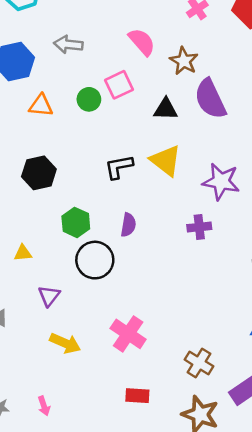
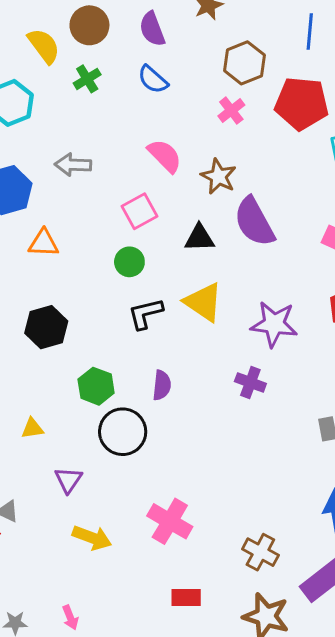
green circle: (89, 99) -> (129, 262), moved
purple cross: (199, 227) -> (250, 382), turned 30

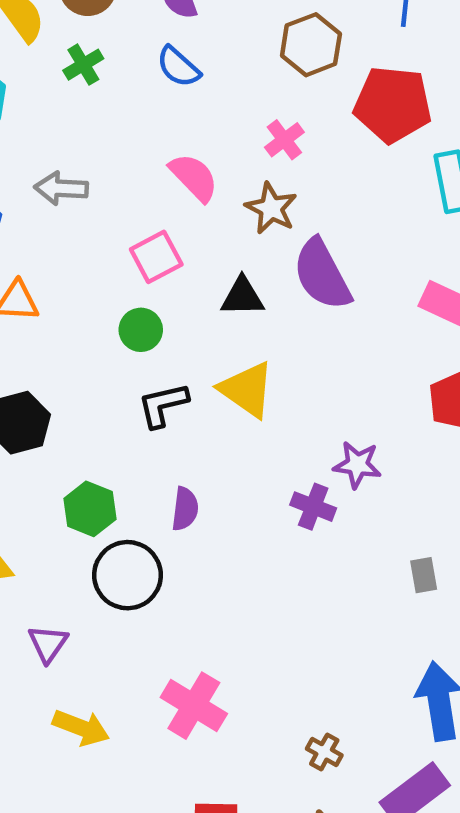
pink cross: (231, 111) -> (284, 140), moved
purple star: (274, 324) -> (357, 465), moved, size x0.7
brown cross: (260, 552) -> (324, 752), size x0.7

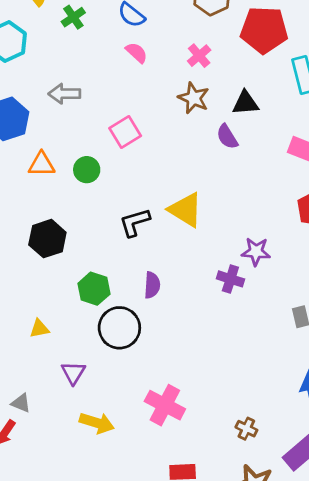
pink semicircle: (194, 177) -> (137, 53), moved, size x0.7
purple semicircle: (322, 275) -> (227, 137), size x0.6
black triangle: (242, 297) -> (245, 103), moved
green circle: (141, 330) -> (87, 170), moved

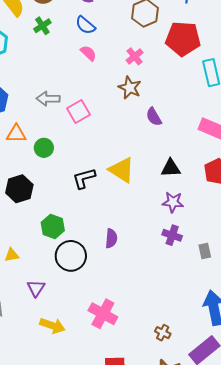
gray arrow: (64, 94) -> (48, 99), moved
black triangle: (245, 103) -> (171, 168), moved
green circle: (87, 170) -> (44, 148), moved
purple cross: (230, 279) -> (172, 235), moved
purple semicircle: (152, 285) -> (111, 238), moved

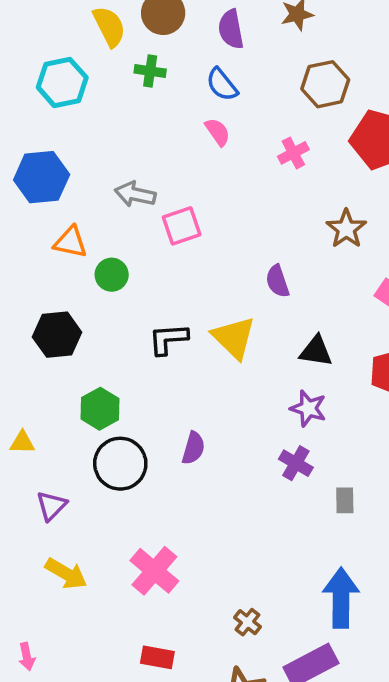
green cross: (42, 26) -> (150, 71), turned 30
brown star: (130, 88) -> (346, 229), moved
purple semicircle: (154, 117) -> (277, 281), moved

